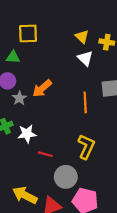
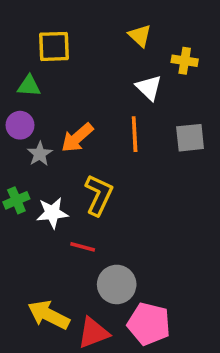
yellow triangle: (82, 37) -> (140, 36), moved
orange line: (85, 102) -> (135, 134), moved
yellow L-shape: (86, 147) -> (99, 195), moved

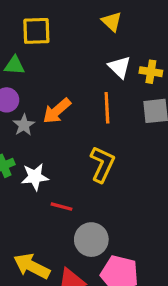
yellow cross: (185, 61) -> (151, 72), moved
yellow L-shape: (99, 195) -> (102, 164), moved

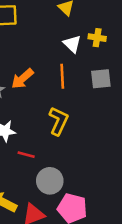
yellow cross: (151, 72) -> (97, 38), moved

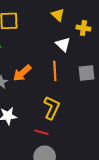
yellow cross: (97, 38) -> (83, 28), moved
red line: (26, 155) -> (42, 132), moved

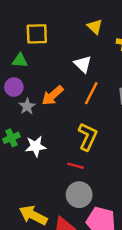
white triangle: (63, 44) -> (83, 64), moved
orange line: (55, 71) -> (91, 93), turned 30

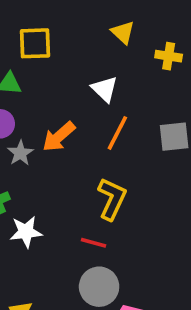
white star: (36, 146) -> (26, 232), moved

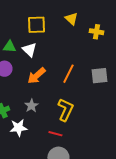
yellow square: (35, 43) -> (36, 25), moved
white triangle: (105, 89) -> (29, 50), moved
gray star: (20, 153) -> (31, 106), moved

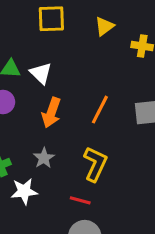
yellow triangle: (71, 19) -> (104, 26), turned 40
yellow square: (36, 25) -> (51, 19), moved
orange arrow: (36, 76) -> (51, 113), turned -30

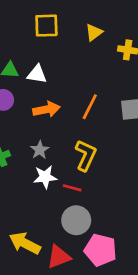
white triangle: (41, 73) -> (37, 74), turned -35
orange arrow: (51, 113) -> (46, 109), turned -120
white star: (24, 191) -> (45, 177), moved

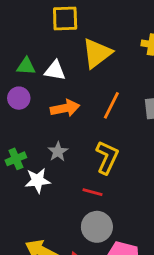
yellow triangle: (94, 32) -> (97, 53), moved, size x1.6
white star: (45, 177) -> (38, 181), moved

